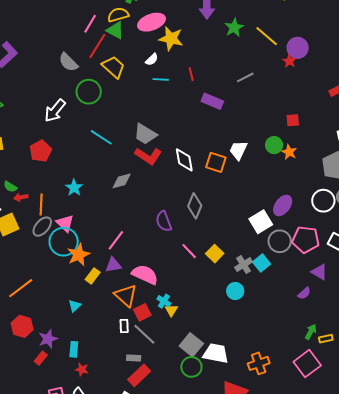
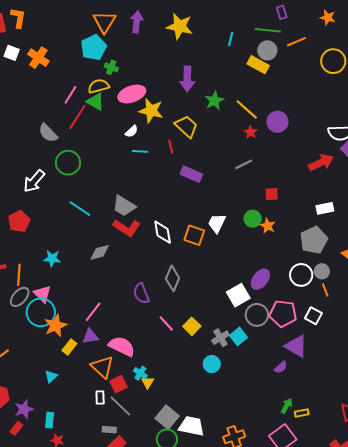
red star: (289, 61) -> (251, 132), moved
yellow trapezoid: (113, 67) -> (186, 126), moved
gray line: (245, 77) -> (244, 164), moved
cyan star: (74, 188) -> (52, 258), turned -30
purple triangle: (319, 272) -> (296, 346), size x1.4

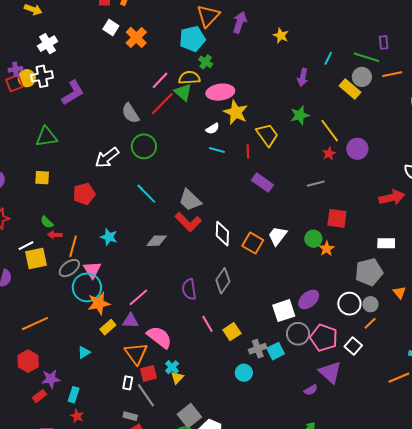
yellow star: (180, 26) -> (281, 36), size x0.6
purple arrow: (187, 79) -> (303, 77), moved, size x0.7
red square: (272, 194) -> (337, 218), size x1.5
orange line: (325, 290) -> (370, 323), turned 56

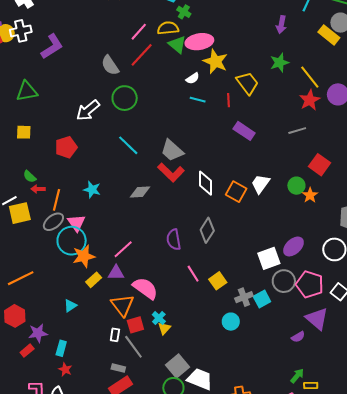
green triangle: (183, 92) -> (177, 45), moved
red star: (329, 154) -> (310, 100), size x1.5
red square: (337, 218) -> (320, 165), turned 30

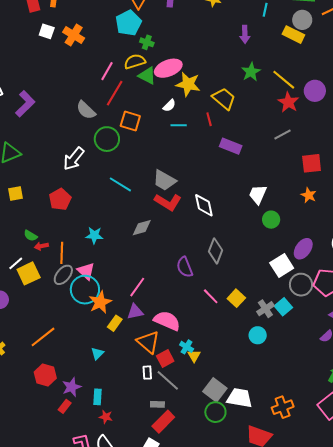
red square: (320, 165) -> (312, 163), turned -30
green circle: (296, 186) -> (271, 220), moved
orange square: (236, 192) -> (130, 121), moved

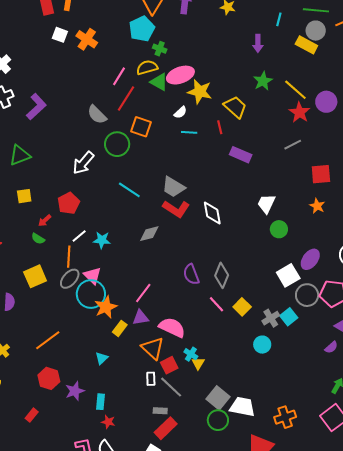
red arrow: (41, 246) -> (45, 221), moved, turned -32
gray diamond: (215, 251) -> (222, 275), moved
white line: (16, 263) -> (79, 236), moved
red rectangle: (65, 406) -> (32, 415), moved

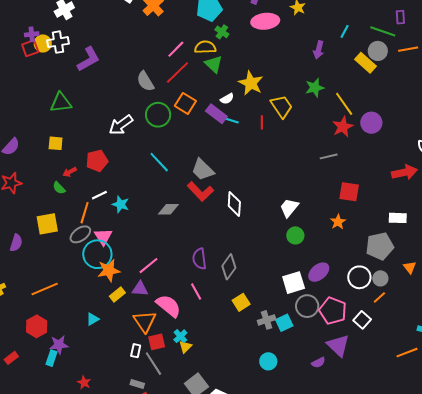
pink ellipse: (180, 75) -> (265, 21), moved
purple rectangle: (241, 155) -> (216, 114), moved
pink line: (216, 304) -> (196, 292), moved
cyan circle: (262, 345) -> (268, 361), moved
cyan rectangle: (100, 402) -> (51, 358), moved

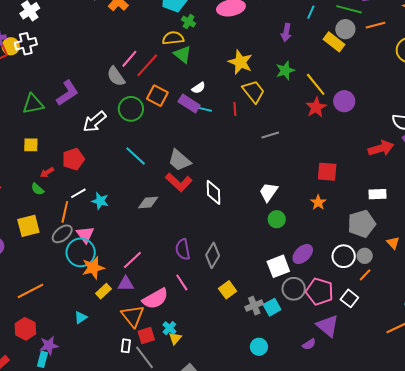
pink line: (176, 49) -> (129, 59), moved
purple L-shape: (88, 59) -> (67, 93), moved
yellow star: (251, 83) -> (240, 62), moved
gray line: (329, 156) -> (270, 135), moved
pink semicircle: (168, 306) -> (155, 299), turned 116

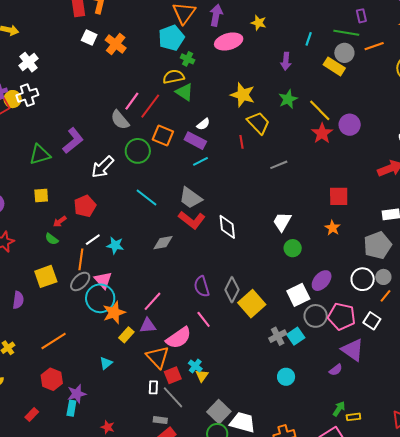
cyan line: (204, 109) -> (200, 161), moved, turned -35
yellow square: (228, 290) -> (252, 304), moved, size x1.5

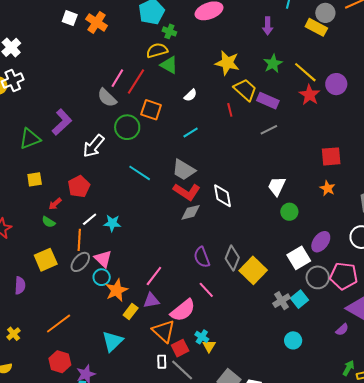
purple rectangle: (195, 141) -> (268, 101), moved
gray diamond: (163, 243) -> (191, 212), moved
cyan circle: (100, 298) -> (102, 277), size x0.6
cyan triangle: (106, 363) -> (113, 341), size x1.6

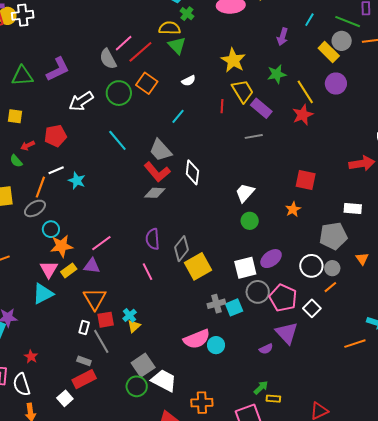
purple circle: (336, 84) -> (336, 84), moved
cyan line: (191, 133) -> (178, 116), turned -35
white diamond: (223, 196) -> (192, 172), moved
pink triangle: (103, 259) -> (49, 269), moved
pink semicircle: (183, 310) -> (197, 339), moved

